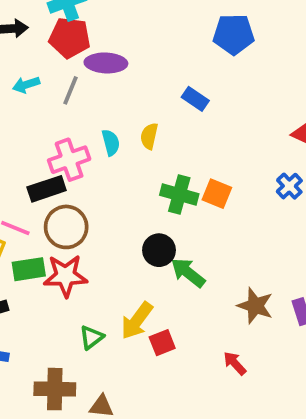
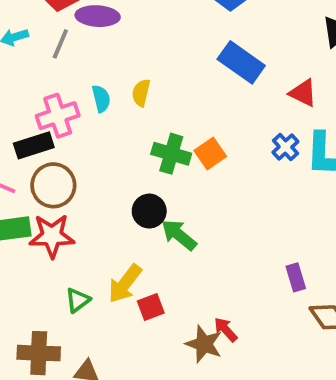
blue rectangle: (195, 99) -> (241, 62), moved, size x1.6
orange square: (217, 194) -> (210, 154), turned 32
brown star: (255, 306) -> (204, 344), moved

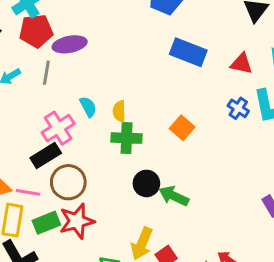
yellow semicircle: (141, 93) -> (119, 111), moved
green cross: (171, 154) -> (127, 138), moved

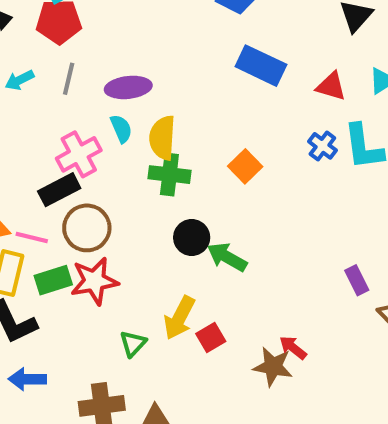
purple ellipse: (70, 44) -> (128, 87), moved
yellow semicircle: (119, 111) -> (162, 138), size x1.5

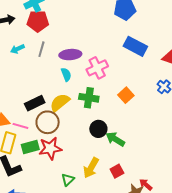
yellow semicircle: (162, 138) -> (60, 102), moved, turned 45
pink cross: (79, 154) -> (97, 68), moved
red square: (211, 337) -> (117, 171), moved

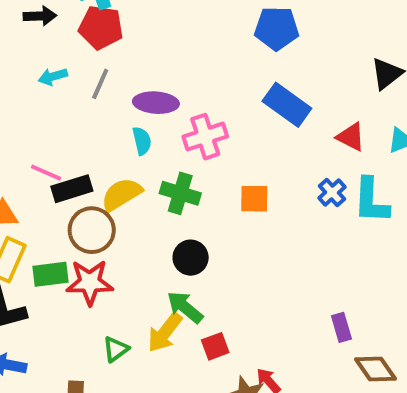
orange square: (126, 95) -> (254, 199), turned 35
pink line: (20, 126) -> (46, 173), moved
green arrow: (115, 139) -> (185, 307), moved

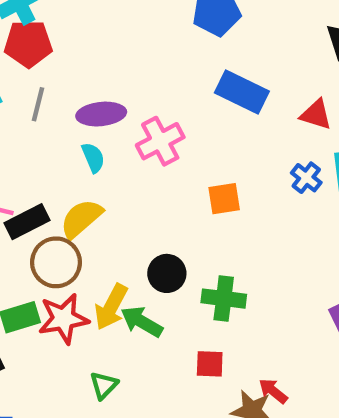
green cross: (180, 193) -> (224, 299), moved
green arrow: (185, 307) -> (142, 322), moved
yellow arrow: (165, 332) -> (111, 307), moved
red square: (215, 346) -> (210, 364), turned 32

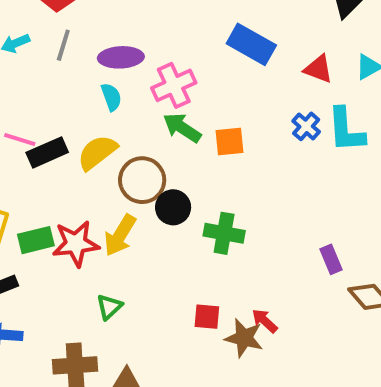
brown circle: (56, 262) -> (142, 180), moved
green arrow: (142, 322) -> (182, 128), moved
red square: (210, 364) -> (207, 317), moved

